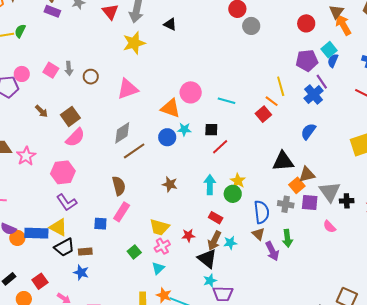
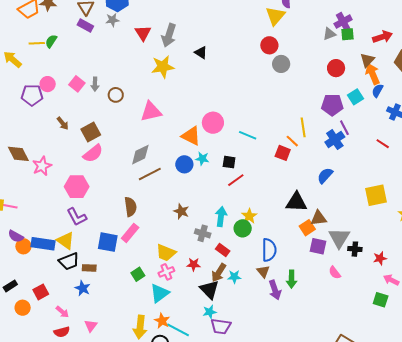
blue semicircle: (333, 61) -> (377, 91), moved
red square: (263, 114) -> (283, 153), turned -35
gray cross: (286, 204) -> (203, 233), moved
blue square: (100, 224) -> (108, 242), size x1.5
cyan triangle: (158, 268) -> (160, 293), size x1.5

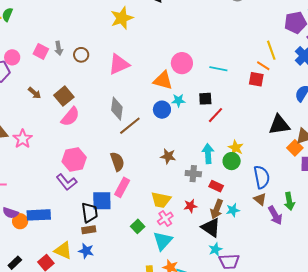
gray diamond: (140, 155) -> (117, 109), turned -45
pink hexagon: (77, 187) -> (74, 159), moved
yellow triangle: (66, 241) -> (63, 250), moved
black trapezoid: (69, 261) -> (90, 213), moved, turned -65

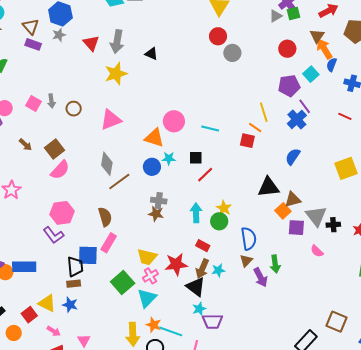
gray cross: (193, 174) -> (159, 201), moved
brown triangle: (260, 199) -> (246, 261), turned 32
red star: (190, 206) -> (176, 264), size x1.6
green square: (138, 226) -> (123, 282), size x1.6

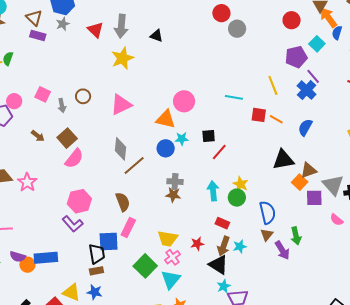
gray arrow: (51, 101) -> (62, 105), moved
orange line: (255, 127) -> (276, 119), moved
cyan line: (210, 128) -> (234, 97), moved
red star: (176, 264) -> (197, 244), size x0.6

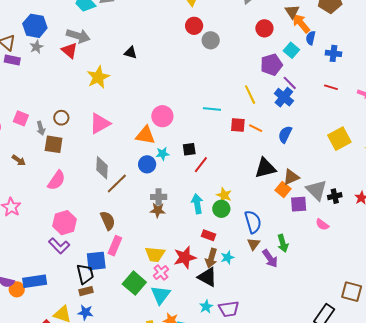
gray arrow: (121, 26) -> (78, 36), moved, turned -75
brown square: (67, 138) -> (54, 144), moved, turned -36
red star: (197, 244) -> (185, 257), size x1.6
cyan star: (224, 286) -> (206, 307), moved

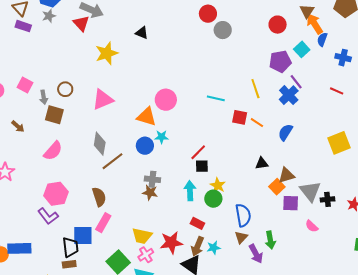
black square: (189, 149) -> (202, 166), moved
black triangle: (265, 168) -> (262, 163), size x0.6

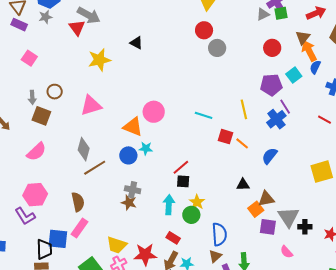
pink square: (25, 85) -> (29, 58), moved

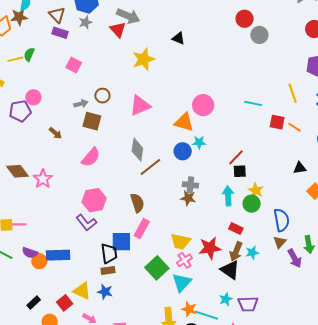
gray arrow: (32, 97) -> (81, 104), turned -96

